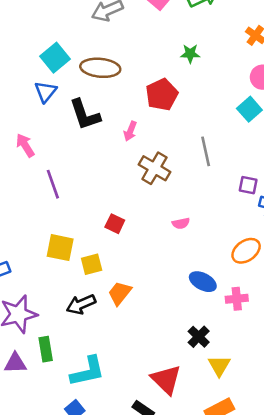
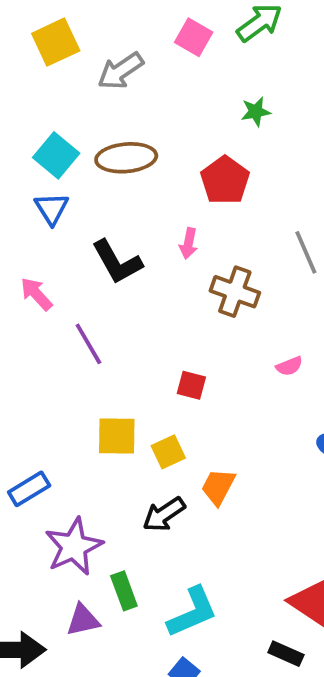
black L-shape: (85, 115) -> (117, 262), moved

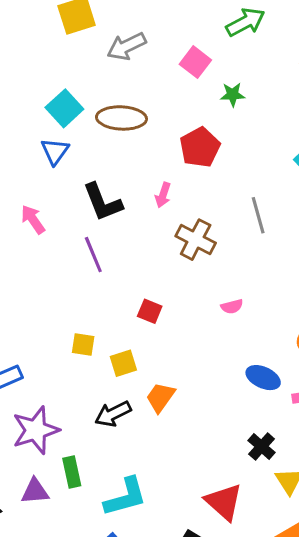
pink square: (194, 37) -> (195, 62), moved
purple line: (88, 344) -> (93, 255), moved
yellow square: (117, 436) -> (83, 344), size x0.7

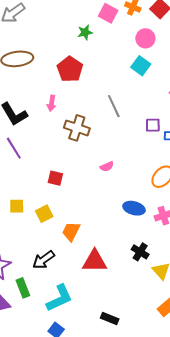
pink square: (195, 62) -> (108, 13), moved
black arrow: (113, 414) -> (43, 260), moved
red triangle: (224, 502) -> (95, 261), moved, turned -32

